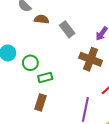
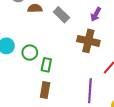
green rectangle: (45, 77) -> (46, 65), turned -56

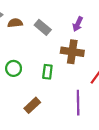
green rectangle: (46, 65) -> (47, 72), moved
brown rectangle: (45, 90) -> (32, 105), turned 42

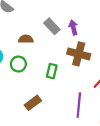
brown semicircle: (15, 23) -> (26, 39), moved
purple arrow: (78, 24) -> (73, 27), moved, turned 136

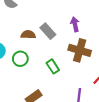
gray rectangle: (52, 26) -> (48, 31), moved
green rectangle: (52, 71) -> (53, 66), turned -48

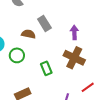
gray rectangle: (48, 31) -> (44, 23), moved

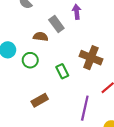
purple arrow: (74, 32) -> (77, 12), moved

